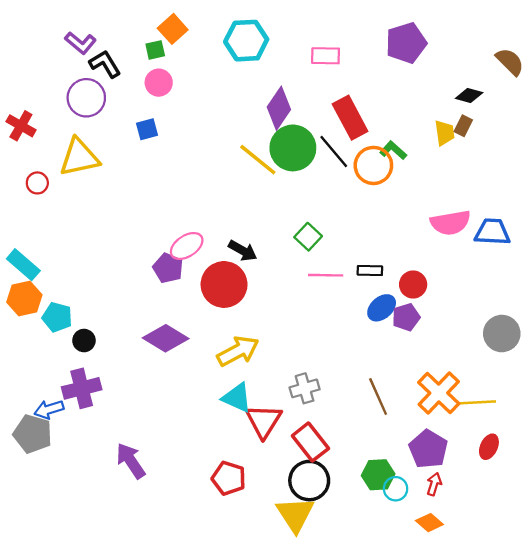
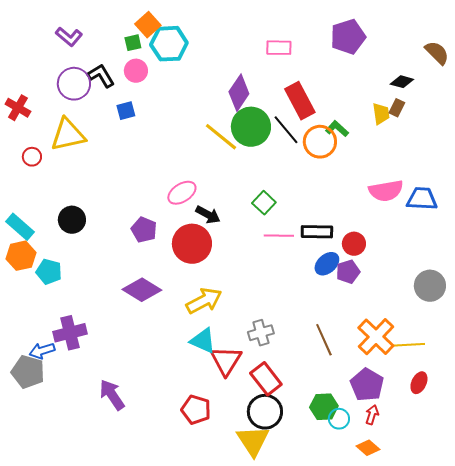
cyan hexagon: (246, 41) -> (169, 44), moved
black L-shape: (105, 64) -> (101, 76), moved
pink ellipse: (187, 246) -> (182, 193), moved
black rectangle: (370, 270) -> (317, 232), size x1.4
black circle: (84, 341) -> (72, 220), moved, size x1.4

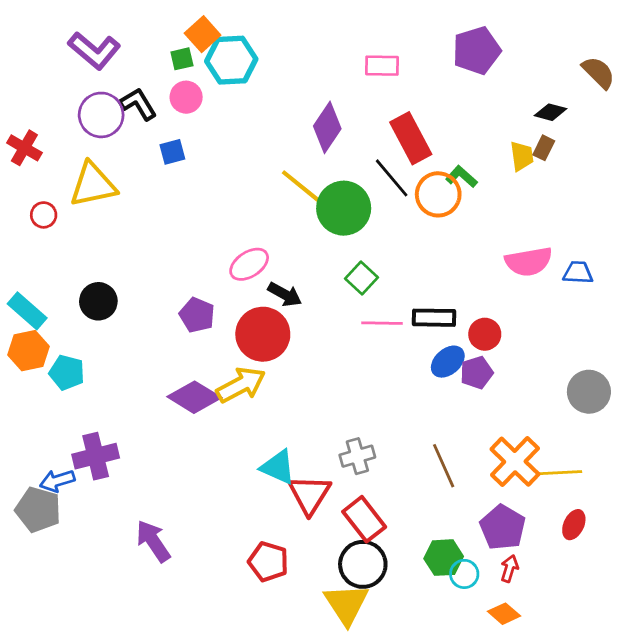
purple L-shape: (69, 37) -> (94, 51), size x1.4
green circle: (251, 127) -> (344, 208), moved
blue trapezoid: (422, 199) -> (578, 273), size x0.7
yellow arrow: (204, 301) -> (241, 385), moved

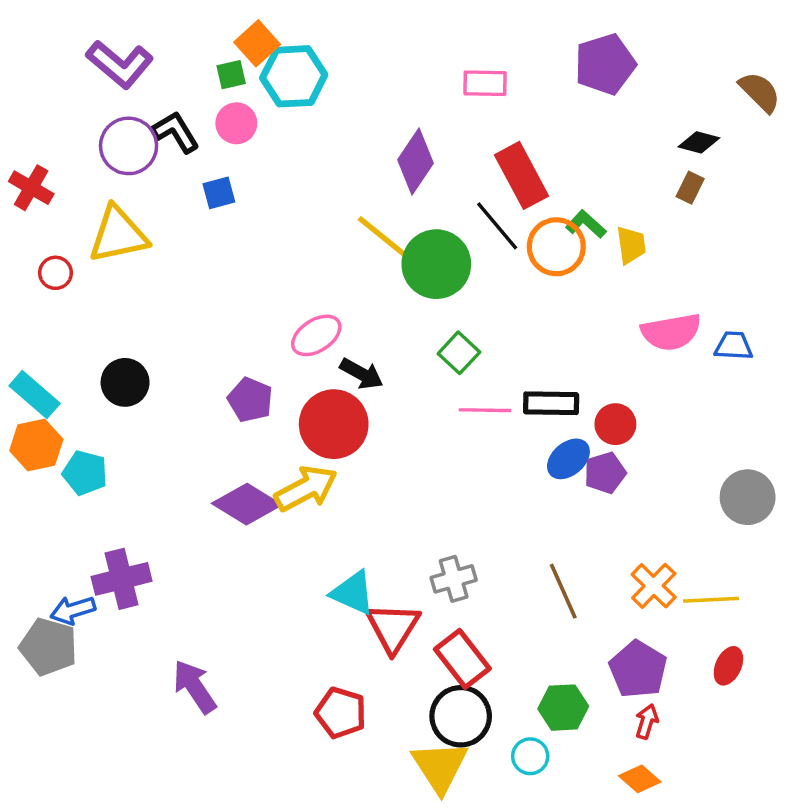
yellow trapezoid: (522, 156) -> (631, 245), moved
orange cross: (515, 462) -> (654, 586), size x0.7
cyan circle: (464, 574) -> (530, 756), moved

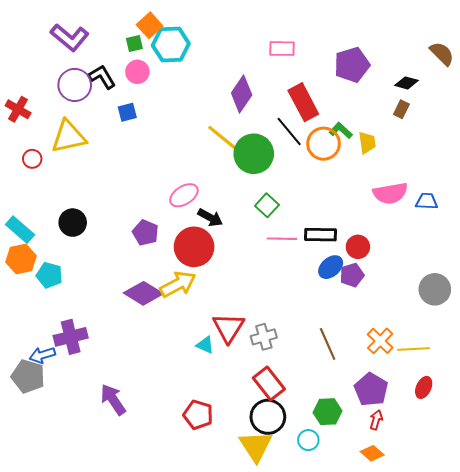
purple pentagon: (605, 64) -> (352, 65), moved
cyan triangle: (353, 593) -> (205, 345), size x0.7
red triangle: (393, 628) -> (228, 328), moved

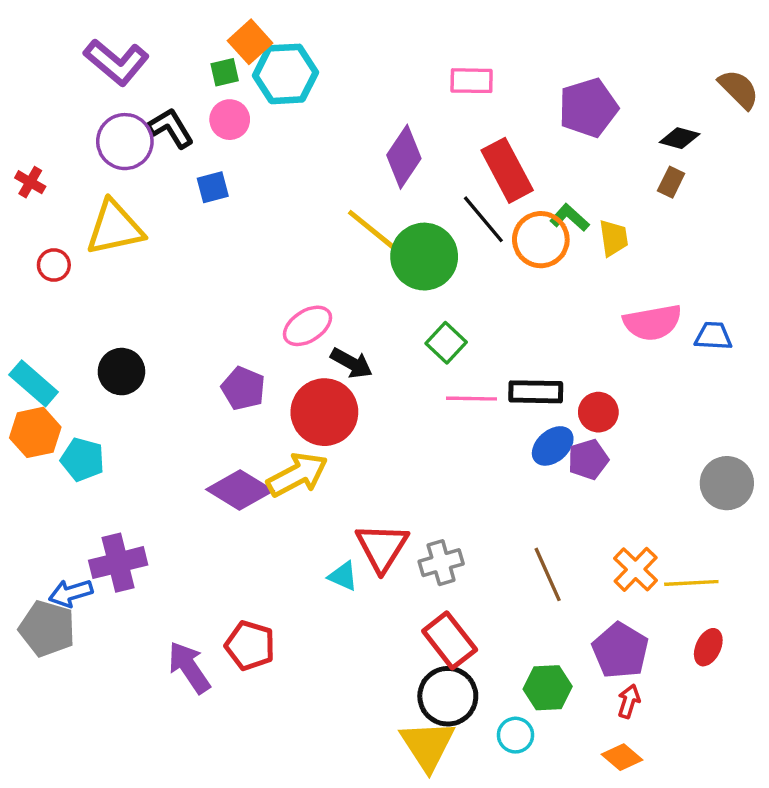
red cross: (18, 109) -> (30, 182), size x0.7
red pentagon: (198, 415) -> (250, 645), moved

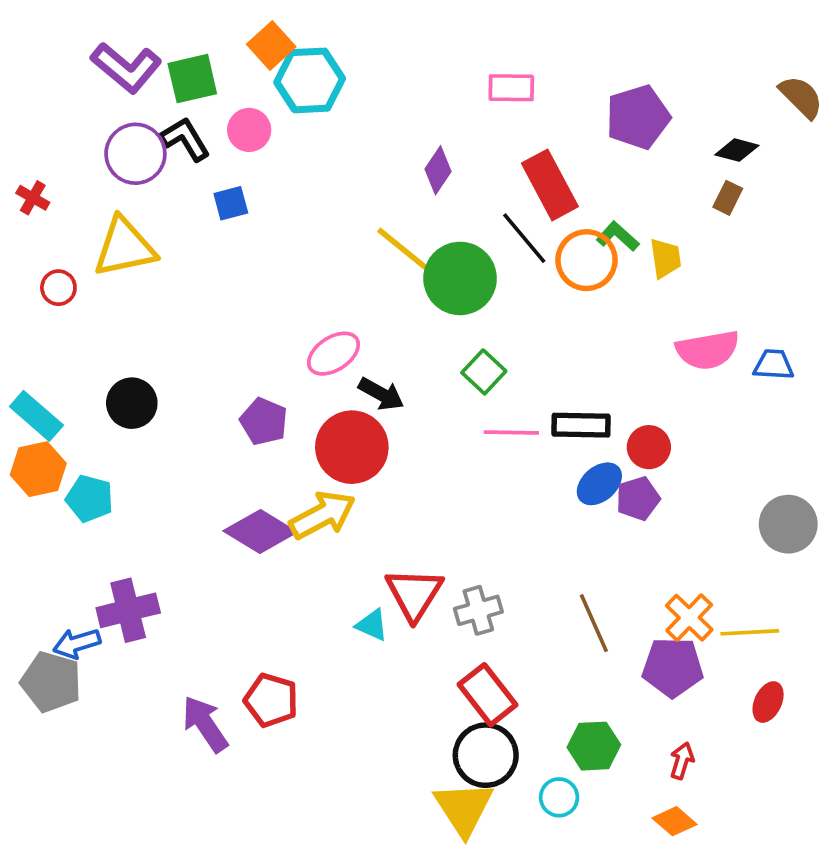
green square: (225, 72) -> (192, 79), moved, size x1.6
purple diamond: (404, 157) -> (438, 170), size x0.7
purple pentagon: (620, 651) -> (673, 667), moved, turned -30

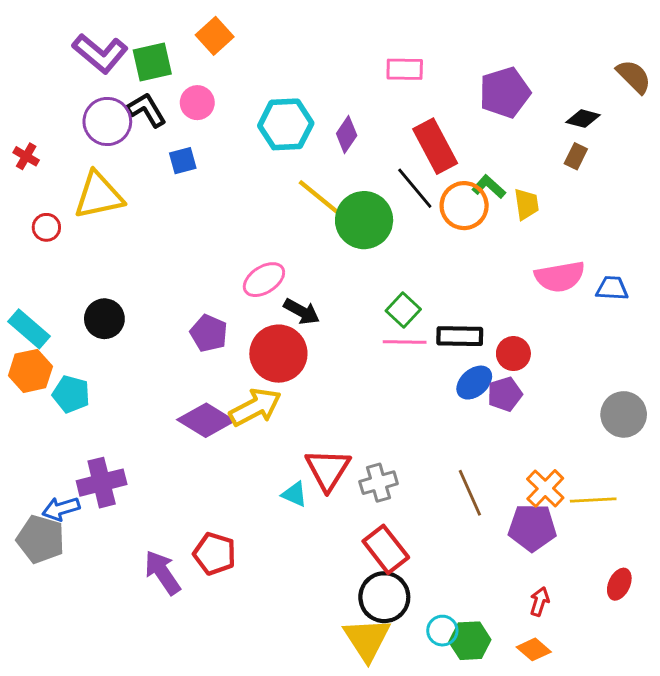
cyan hexagon: (310, 80) -> (286, 124), moved
green square: (484, 372) -> (403, 310), moved
red ellipse: (768, 702) -> (619, 584), moved
green hexagon: (594, 746) -> (470, 641), moved

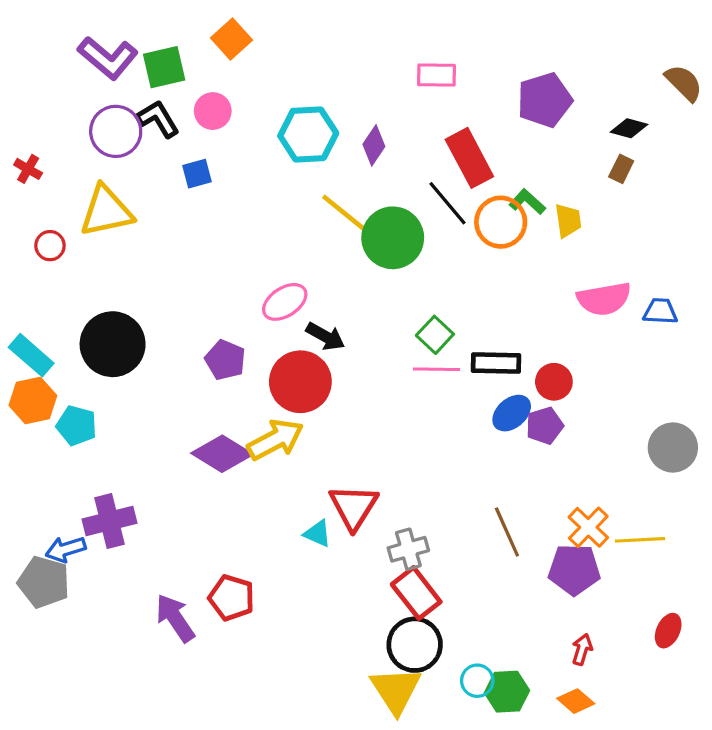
black circle: (104, 319) -> (113, 344), size x1.5
gray cross: (379, 483) -> (408, 549), moved

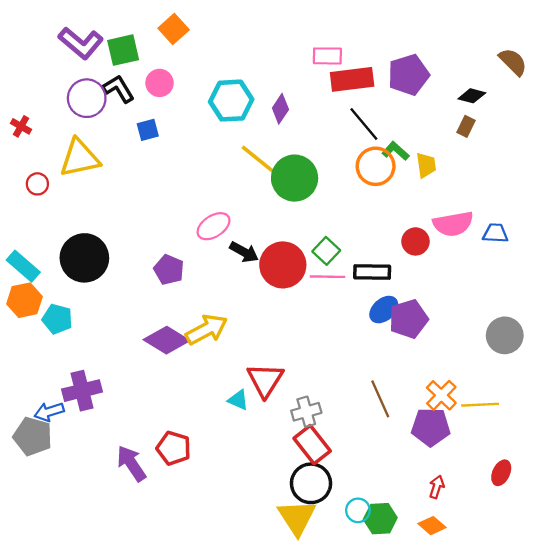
red rectangle: (469, 158) -> (352, 79), moved, turned -69
black line: (447, 203) -> (364, 124), moved
red circle: (300, 382) -> (283, 265), moved
red circle: (554, 382) -> (415, 241), moved
purple pentagon: (545, 426) -> (408, 319), size x1.4

